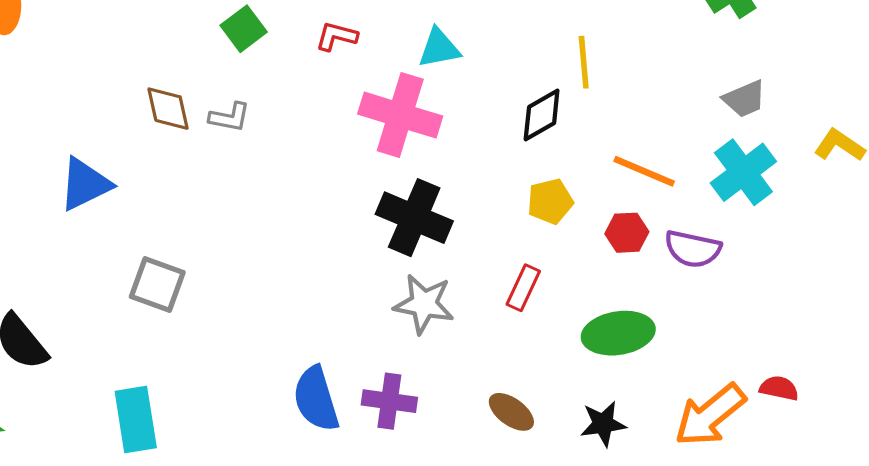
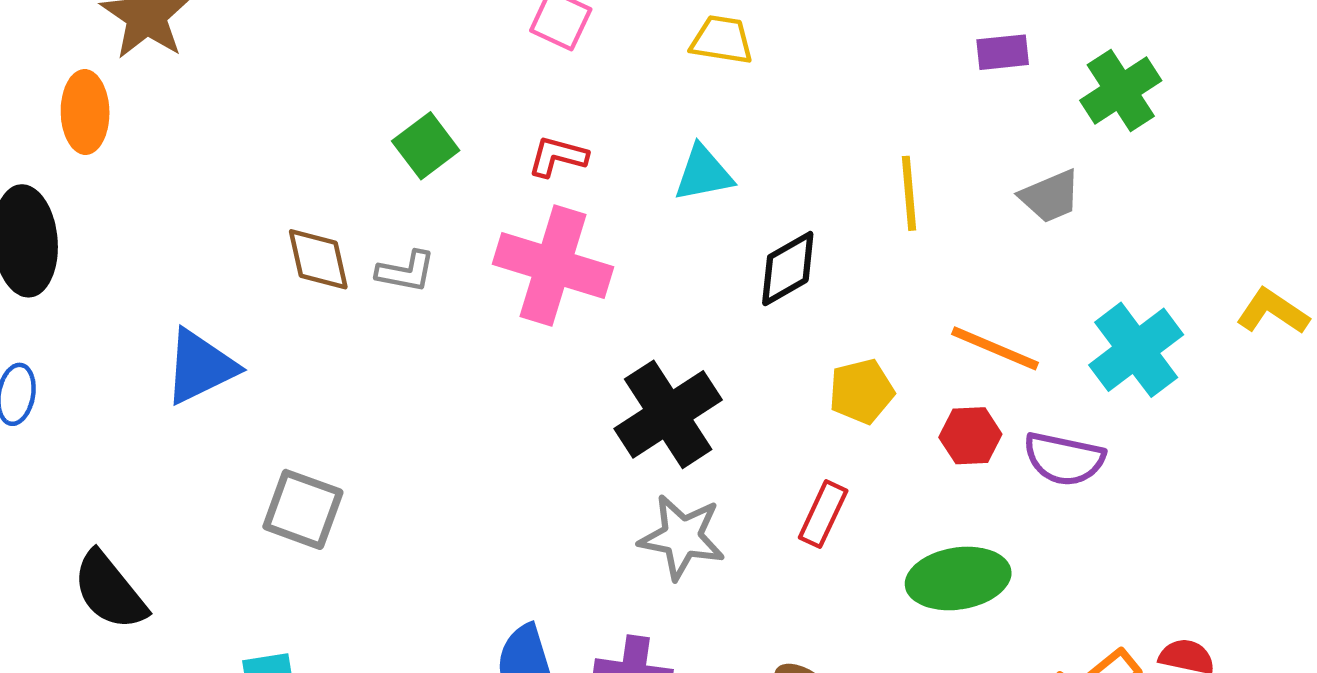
gray trapezoid: (745, 99) -> (1050, 196), moved
pink cross: (400, 115) -> (553, 265), moved
black diamond: (542, 115) -> (788, 269), moved
black cross: (414, 218) -> (668, 414), turned 34

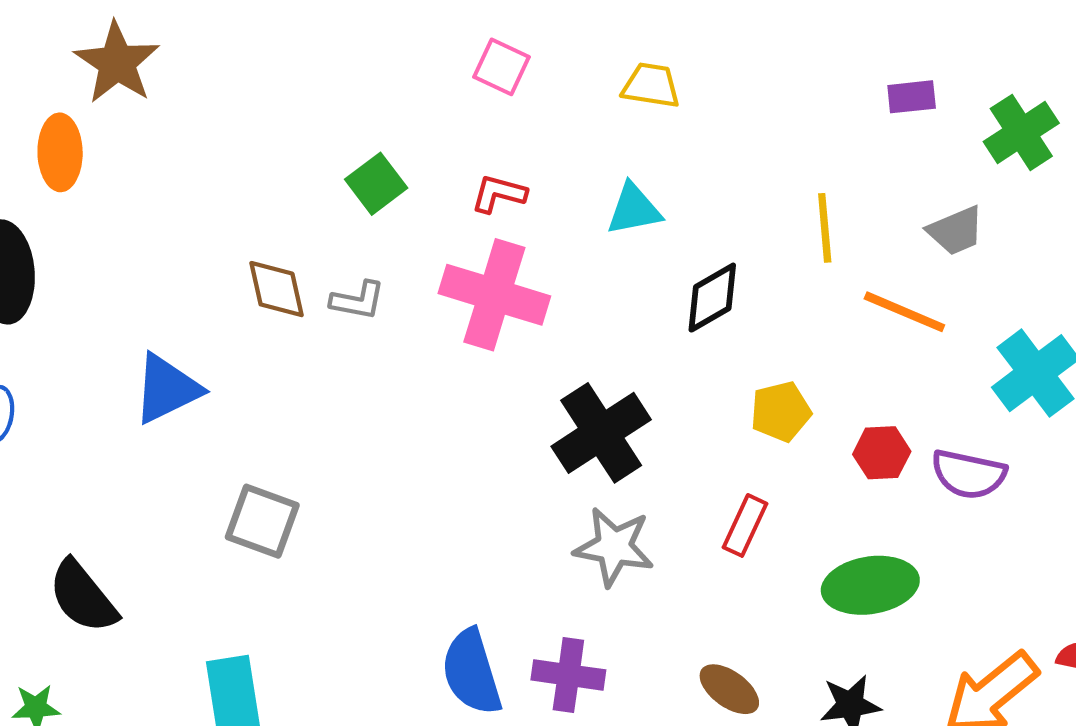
orange line: (995, 348) -> (904, 312), moved

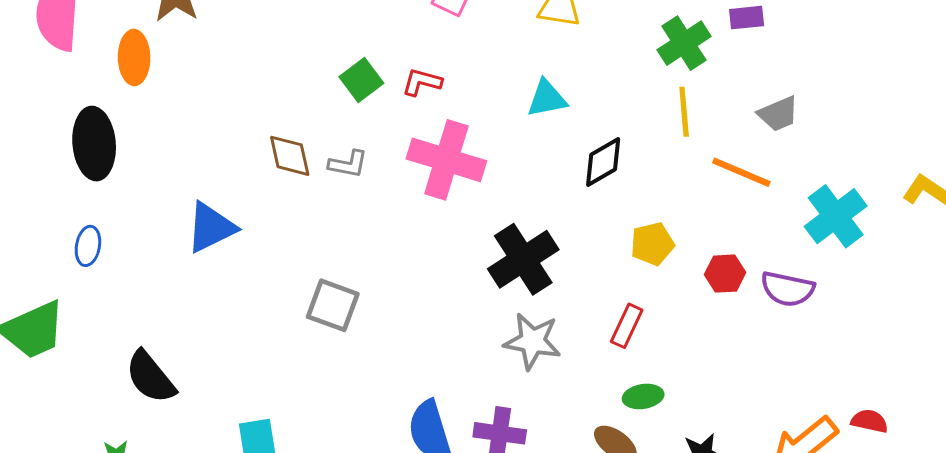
green cross: (1021, 132) -> (684, 43), moved
red L-shape: (499, 194) -> (422, 82), moved
gray square: (262, 521) -> (333, 305), moved
green ellipse: (870, 585) -> (643, 396), moved, size x0.6

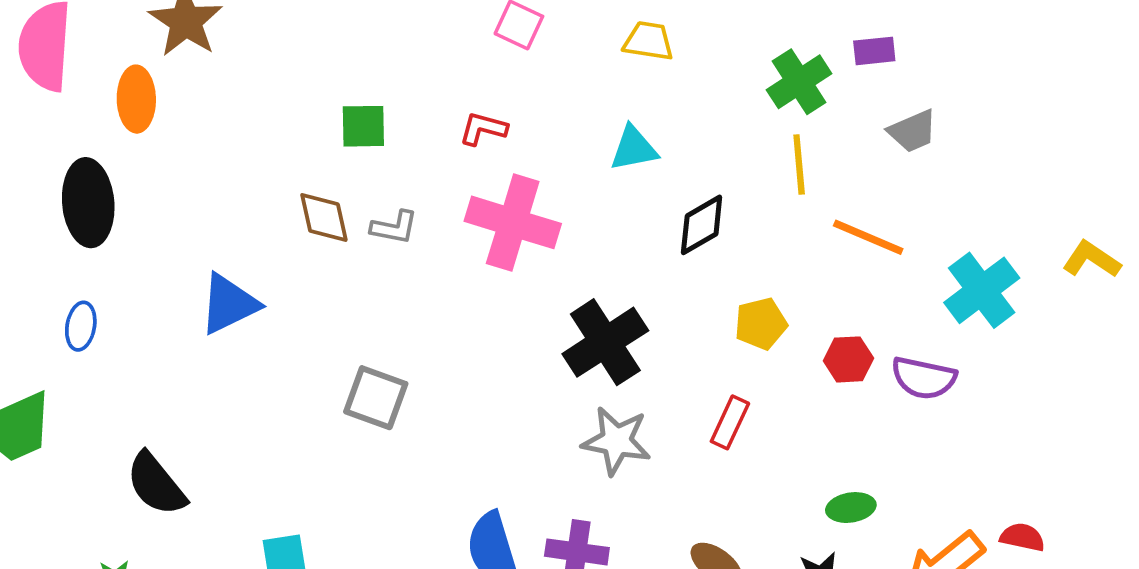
green square: (361, 80) -> (363, 126), moved, turned 36
gray trapezoid: (778, 114) -> (913, 131), moved
green ellipse: (643, 396) -> (851, 508), moved

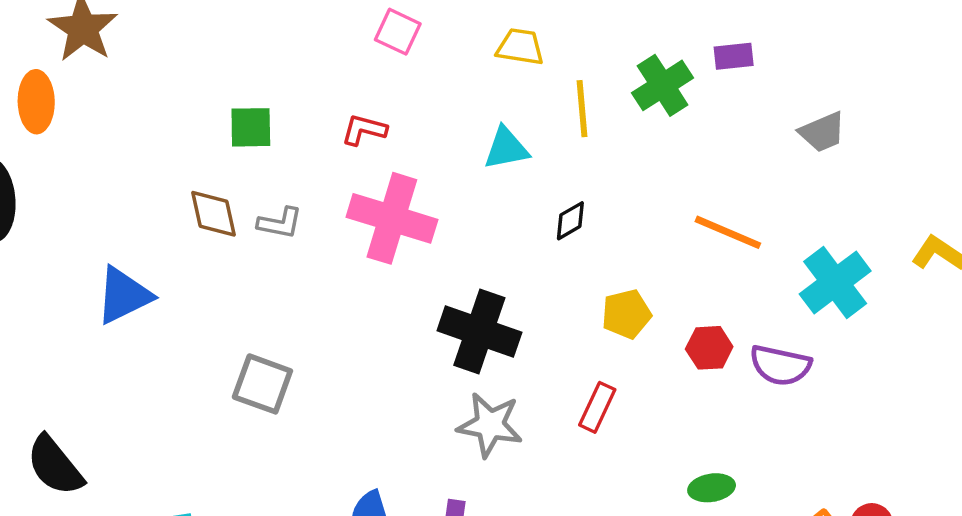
gray trapezoid: (913, 131) -> (822, 132), moved
yellow line: (799, 164) -> (582, 109), moved
black diamond: (702, 225) -> (570, 221), size x0.7
black cross: (605, 342) -> (479, 331), turned -38

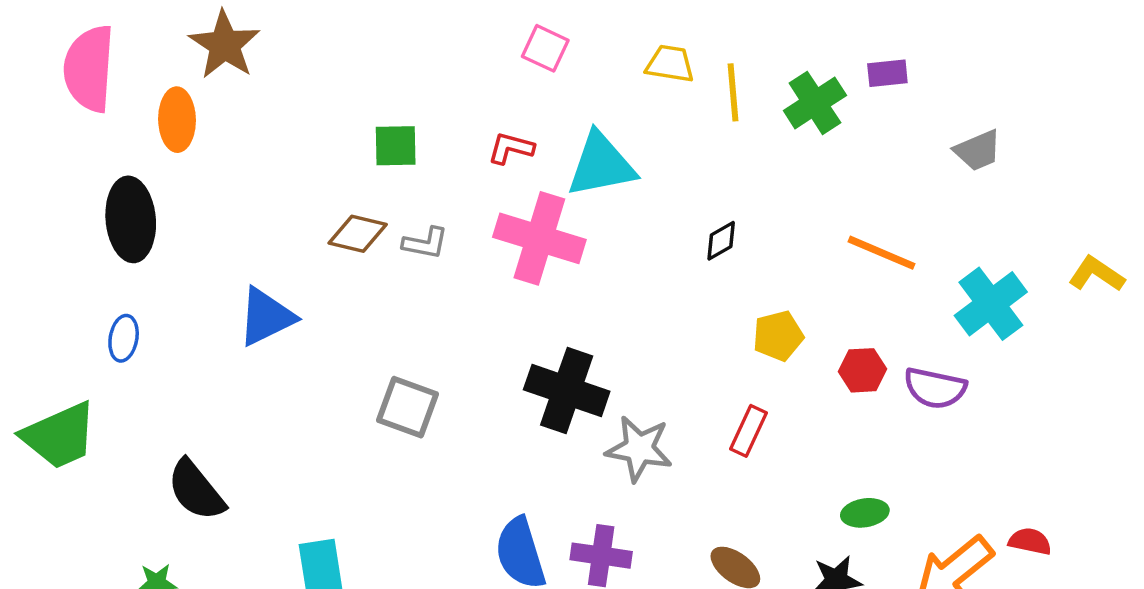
yellow line: (582, 109) -> (733, 92), moved
cyan triangle: (506, 148) -> (601, 165), moved, size x1.5
brown diamond: (213, 214) -> (358, 234), turned -64
black cross: (479, 331) -> (567, 390), moved

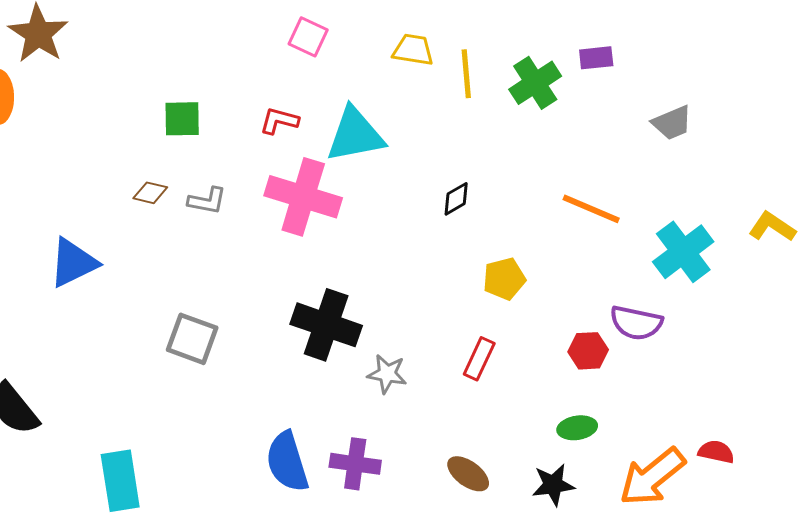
brown diamond: (358, 234) -> (150, 193), size x0.7
red hexagon: (862, 370) -> (588, 351), moved
gray star: (639, 449) -> (387, 374), size x0.7

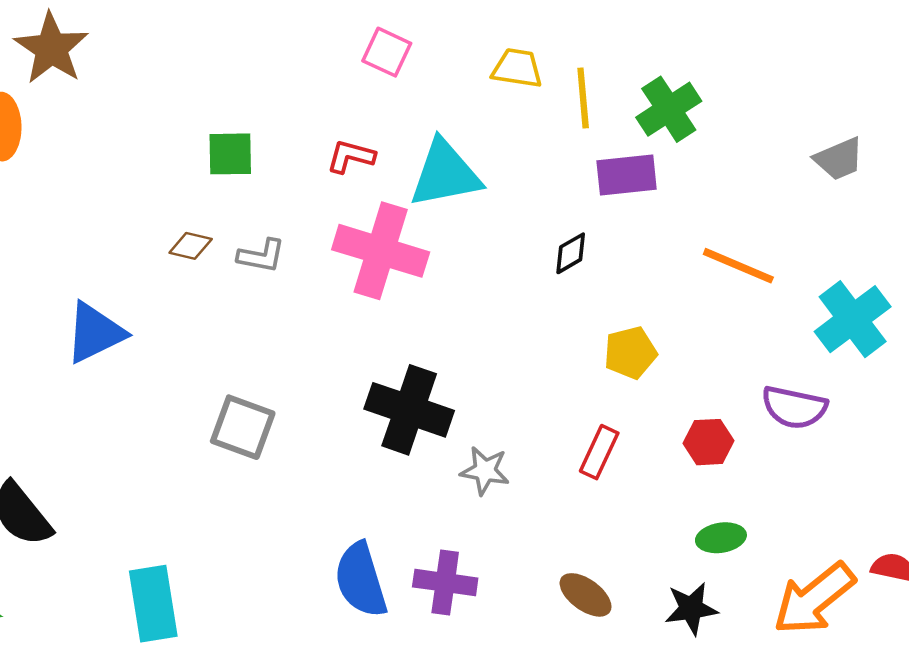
purple rectangle: (596, 58) -> (627, 175), moved, size x1.4
red hexagon: (588, 351) -> (709, 442), moved

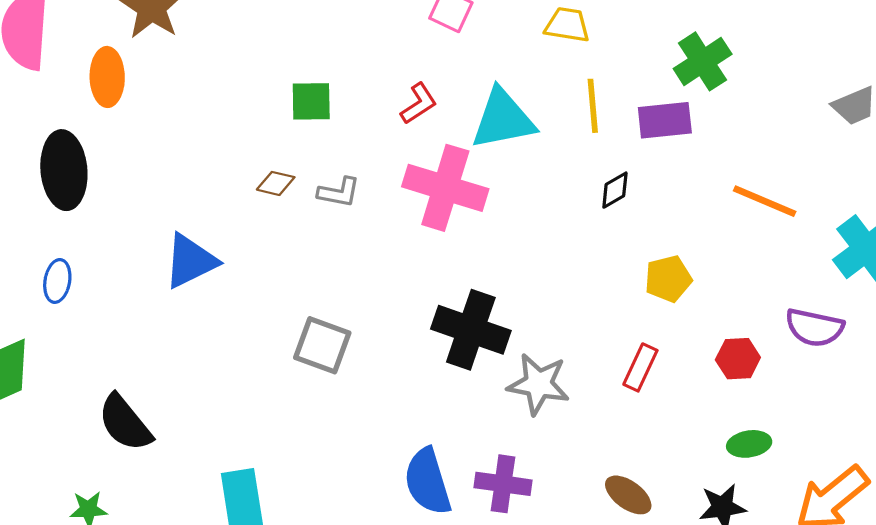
yellow line: (583, 98) -> (593, 106), moved
red L-shape: (351, 156) -> (419, 104), turned 132
gray star: (485, 471) -> (538, 384), size x1.4

